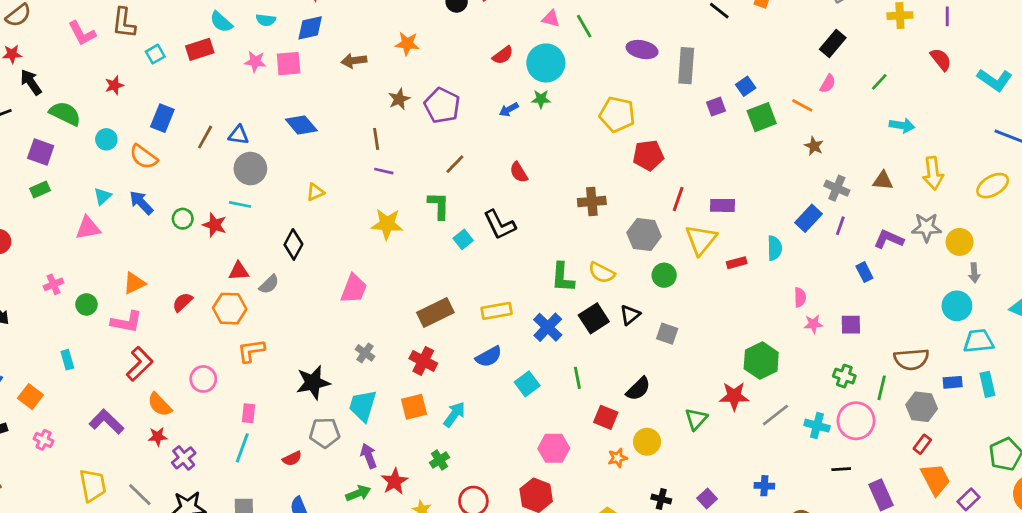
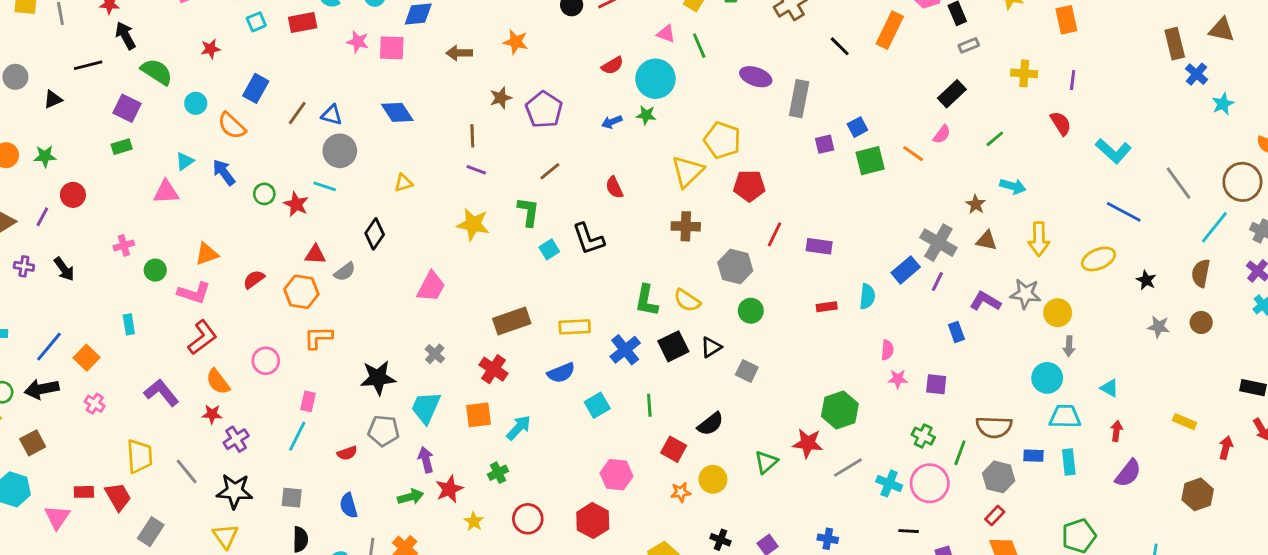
brown star: (814, 146) -> (976, 204), moved
gray cross: (837, 188) -> (938, 243), size x1.4
yellow triangle: (701, 240) -> (688, 172), moved

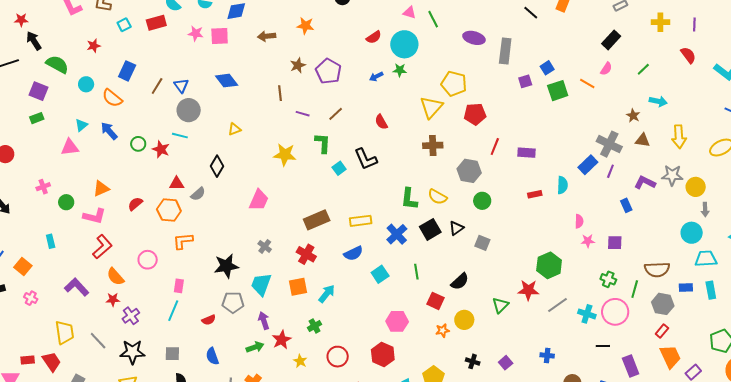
blue triangle: (332, 115) -> (181, 86), turned 42
purple line: (476, 170) -> (303, 114), moved

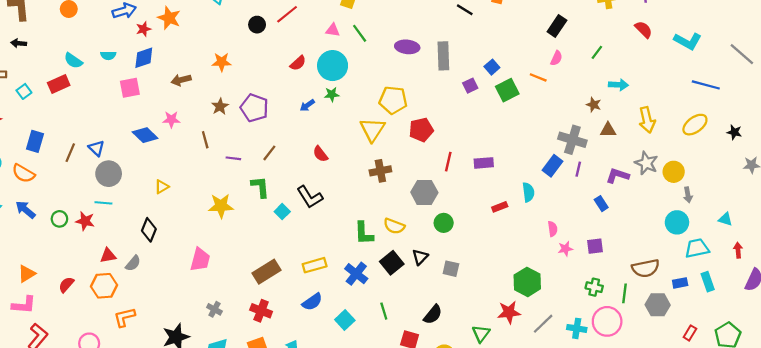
pink star: (196, 33) -> (171, 119), moved
gray star: (672, 175) -> (646, 163), turned 30
red rectangle: (662, 331) -> (690, 333), moved

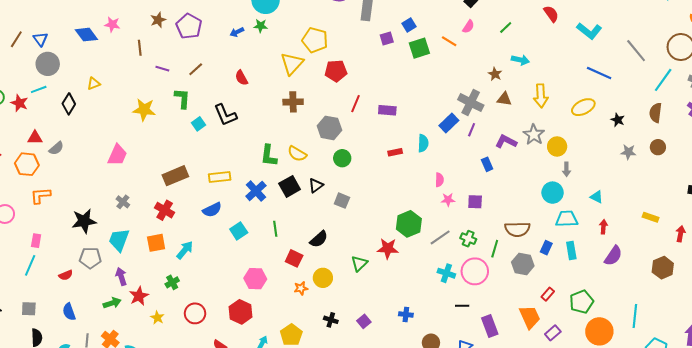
cyan line: (103, 203) -> (39, 89), turned -35
black diamond: (149, 230) -> (69, 104), moved
blue rectangle: (680, 283) -> (546, 248), turned -64
gray line: (543, 324) -> (440, 237), moved

